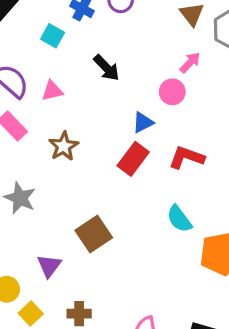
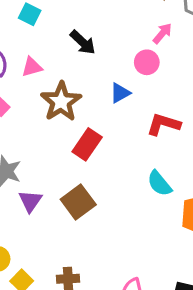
brown star: (64, 146) -> (61, 102), moved, size x1.4
red rectangle: (133, 159) -> (87, 144), moved
purple triangle: (49, 266) -> (30, 201), moved

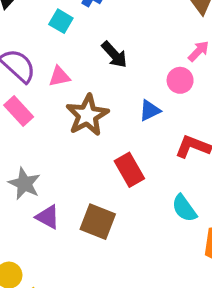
red rectangle: (87, 144) -> (129, 170), moved, turned -68
purple triangle: (30, 201) -> (48, 217), turned -40
brown square: (78, 202) -> (98, 222), turned -36

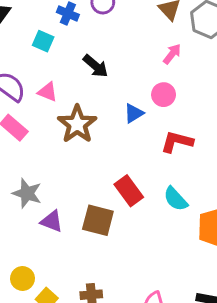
pink triangle: (59, 77) -> (48, 92), turned 40
pink circle: (180, 80) -> (164, 95), moved
red rectangle: (129, 170) -> (129, 191), moved

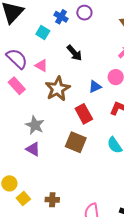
red rectangle: (129, 191) -> (84, 114), moved
gray star: (27, 193) -> (35, 125), moved
brown square: (98, 220) -> (76, 142), moved

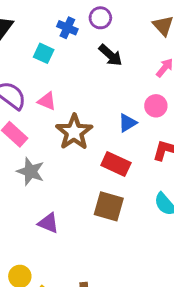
black arrow: (74, 53) -> (110, 55), moved
red rectangle: (84, 114) -> (116, 164), turned -30
gray star: (35, 125) -> (31, 171), moved

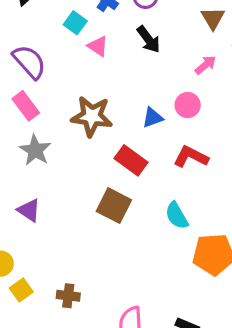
pink triangle: (47, 101) -> (98, 46), moved
brown star: (74, 132) -> (92, 116), turned 30
purple triangle: (48, 223) -> (29, 210), moved

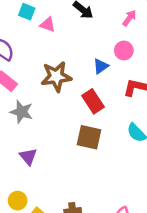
red rectangle: (131, 160) -> (93, 101), turned 35
purple triangle: (29, 210) -> (28, 157), turned 30

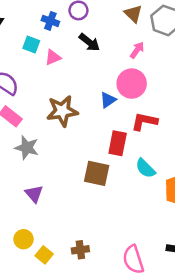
pink triangle: (48, 24) -> (53, 57), turned -42
pink circle: (124, 50) -> (132, 84), size x1.5
red rectangle: (93, 101) -> (118, 143), moved, turned 45

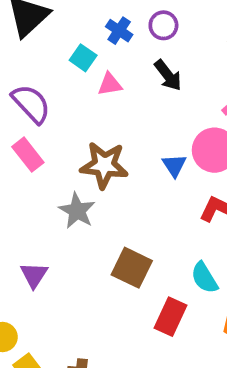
blue triangle: (108, 100) -> (174, 165), turned -42
red rectangle: (118, 143) -> (170, 317), moved
gray star: (27, 148) -> (77, 211), moved

